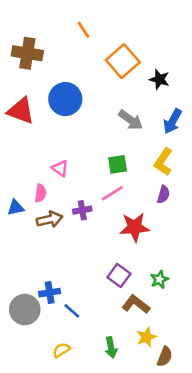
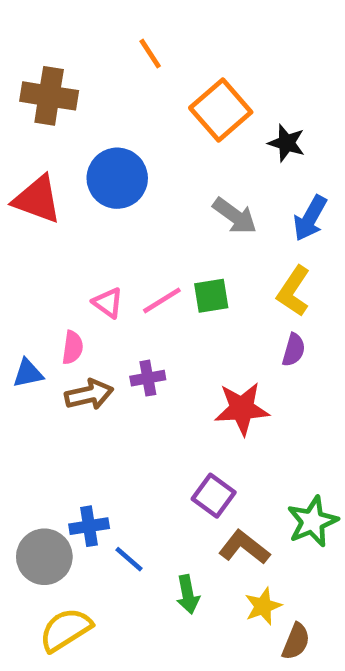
pink line: (112, 193) -> (162, 300), moved
green star: (159, 279) -> (312, 521), moved, size x1.5
green arrow: (111, 347) -> (188, 594), moved
yellow semicircle: (61, 350) -> (66, 630), moved, size x1.6

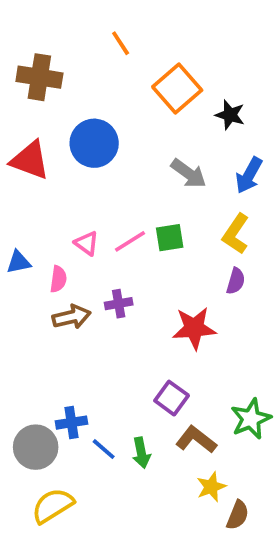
blue triangle: (28, 373) -> (19, 262), moved
green arrow: (188, 594) -> (141, 453), moved

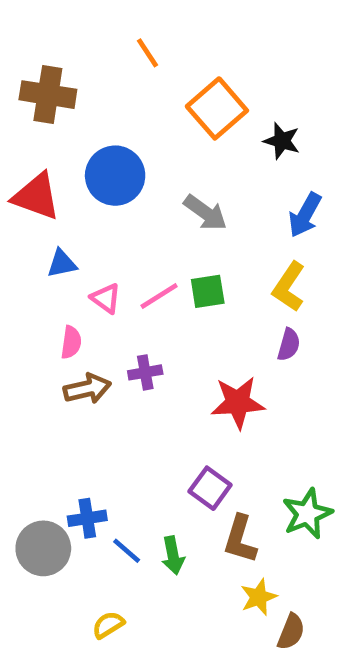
gray arrow: (189, 173) -> (205, 213), moved
blue triangle: (19, 262) -> (62, 264), moved
brown L-shape: (196, 440) -> (240, 539), turned -111
yellow semicircle: (53, 506) -> (108, 625), moved, size x0.6

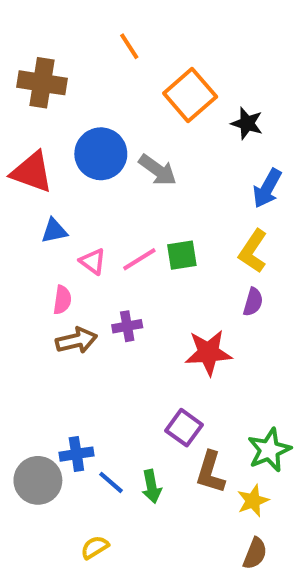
gray arrow: (205, 213) -> (158, 170), moved
yellow star: (259, 597) -> (253, 501), moved

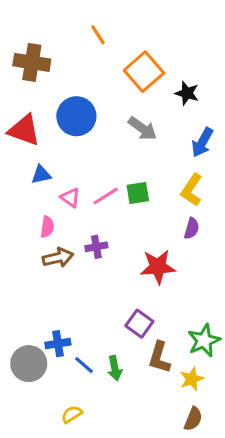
gray arrow: (158, 170) -> (142, 129), moved

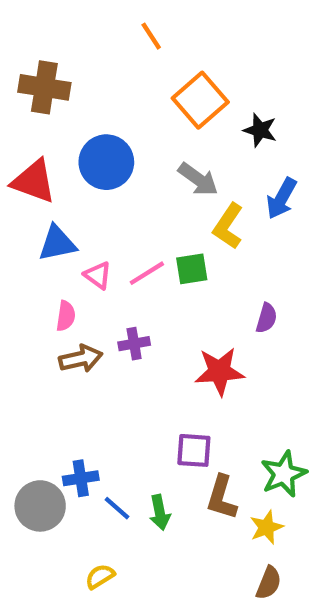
orange line: (98, 35) -> (151, 36), moved
blue triangle: (41, 175) -> (57, 243), size x1.4
yellow L-shape: (192, 190) -> (228, 226), moved
purple square: (139, 324) -> (194, 450), turned -32

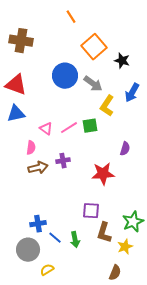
blue circle: (106, 162) -> (65, 76), moved
blue triangle: (57, 243) -> (16, 114), moved
gray circle: (40, 506) -> (28, 250), moved
brown semicircle: (269, 583) -> (115, 273), moved

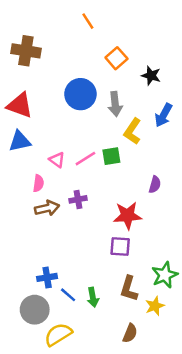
orange square: (94, 47) -> (116, 58), size x0.7
gray arrow: (93, 84) -> (115, 104), turned 48
purple square: (91, 211) -> (120, 246), moved
yellow semicircle: (47, 270) -> (58, 334), size x1.6
brown semicircle: (115, 273) -> (130, 333), moved

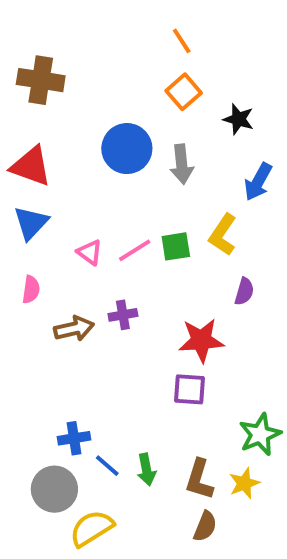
orange line: (88, 21) -> (182, 41), moved
yellow L-shape: (132, 131) -> (223, 235), moved
blue triangle: (20, 141) -> (31, 223), turned -35
pink semicircle: (38, 183) -> (31, 289), moved
brown L-shape: (129, 289) -> (199, 479), moved

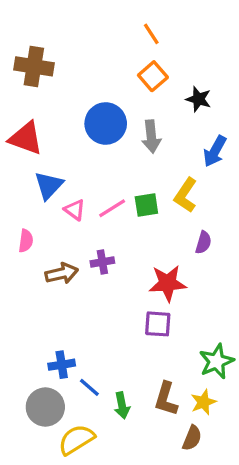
blue triangle: (31, 223) -> (49, 185), moved
green arrow: (146, 470) -> (122, 405), moved
brown semicircle: (205, 526) -> (192, 438), moved

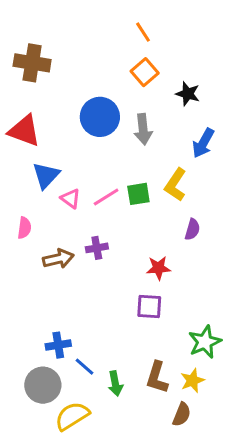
red star: (168, 283) -> (158, 268), size x0.7

